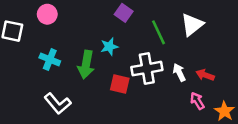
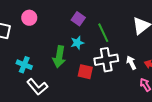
purple square: (124, 13) -> (78, 19), moved
green line: (158, 32) -> (103, 33), moved
cyan cross: (50, 59) -> (24, 65), moved

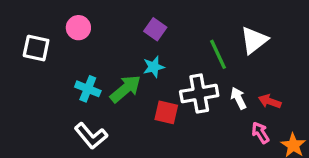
green line: (103, 33) -> (218, 54), moved
green arrow: (59, 57) -> (125, 89), turned -140
cyan cross: (24, 65) -> (88, 89), moved

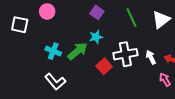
green line: (218, 54) -> (131, 18), moved
red square: (166, 112) -> (104, 66), turned 35

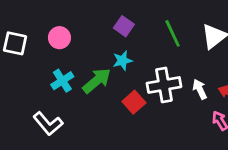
pink circle: (47, 11) -> (59, 38), moved
cyan cross: (53, 51) -> (62, 81), turned 35
white L-shape: (55, 82) -> (48, 124), moved

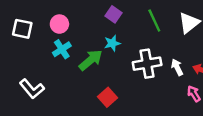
cyan cross: (62, 81) -> (62, 49), moved
red square: (134, 102) -> (107, 97), moved
white L-shape: (48, 124) -> (32, 89), moved

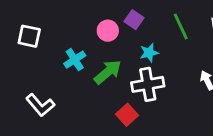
pink circle: (59, 24) -> (108, 31), moved
cyan star: (112, 43) -> (149, 53), moved
white cross: (147, 64) -> (148, 84), moved

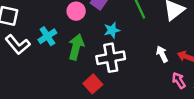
green arrow: (108, 72) -> (76, 47), turned -35
white L-shape: (40, 105) -> (18, 45), moved

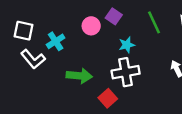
cyan cross: (47, 36) -> (56, 41), moved
green arrow: (76, 47) -> (79, 76), moved, turned 80

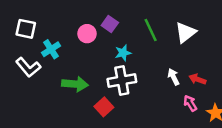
white square: (24, 31) -> (26, 29), moved

